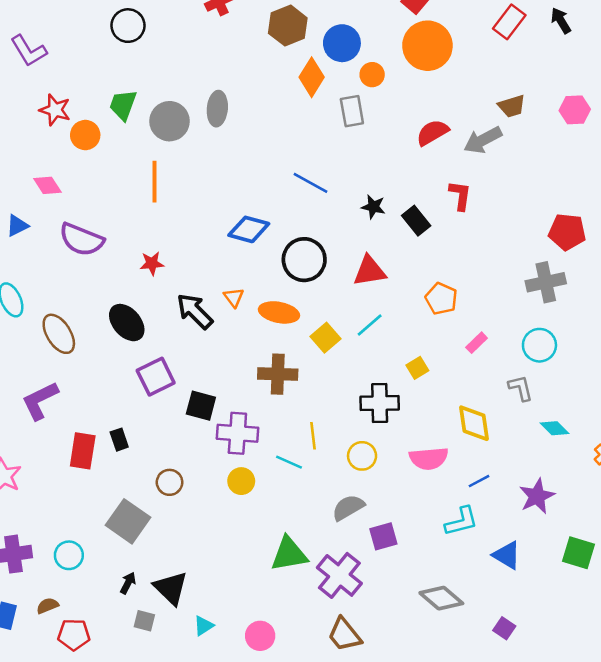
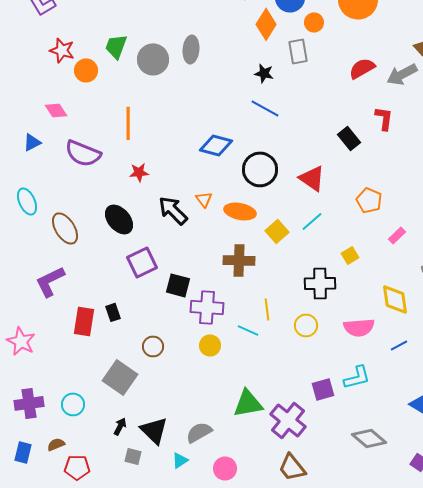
orange line: (154, 182) -> (128, 123), moved
black star: (373, 207) -> (264, 73), moved
red triangle: (370, 271) -> (312, 178), turned 44
gray semicircle: (348, 507) -> (199, 432), moved
cyan L-shape: (461, 521) -> (357, 377), moved

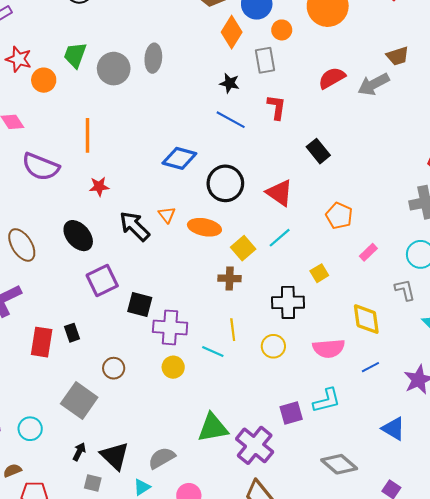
red L-shape: (384, 118) -> (277, 107), moved
brown cross: (239, 260) -> (230, 278), moved, size x0.7

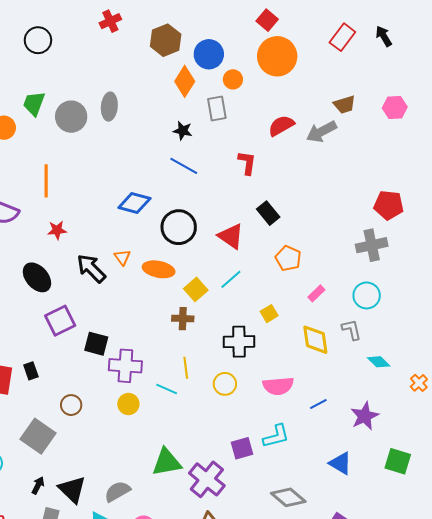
red L-shape: (277, 107) -> (247, 163), moved
black rectangle: (318, 151) -> (268, 213), moved
yellow diamond: (366, 319) -> (315, 340), moved

